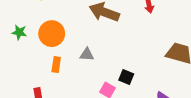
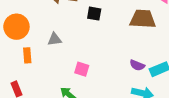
black square: (126, 77) -> (94, 14), moved

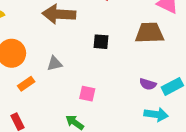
black square: (94, 14) -> (101, 42), moved
orange rectangle: (27, 55) -> (26, 84), turned 64

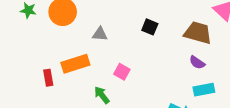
orange rectangle: (26, 84) -> (75, 64), moved, size x1.6
purple semicircle: (148, 84) -> (197, 62), moved

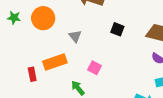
gray triangle: (100, 34) -> (75, 36), turned 48

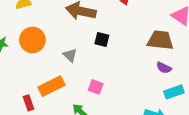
black square: (117, 29) -> (102, 39), moved

